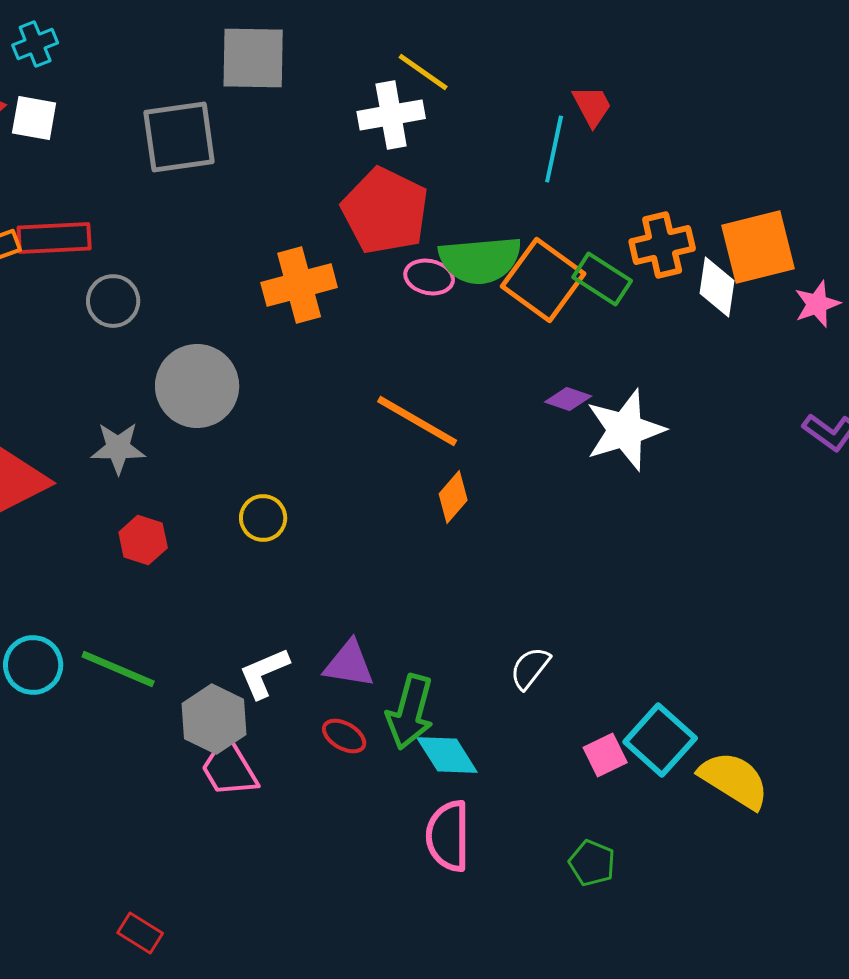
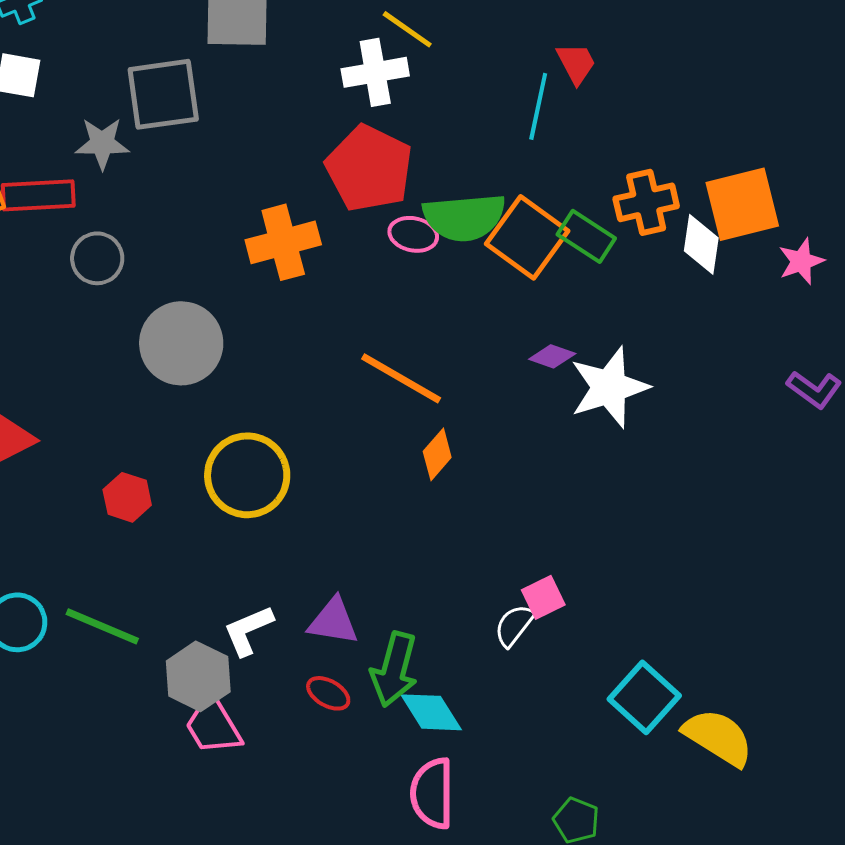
gray star: (118, 448) -> (102, 143), moved
yellow circle: (263, 518) -> (247, 475), size x1.8
pink square: (605, 755) -> (543, 597), moved

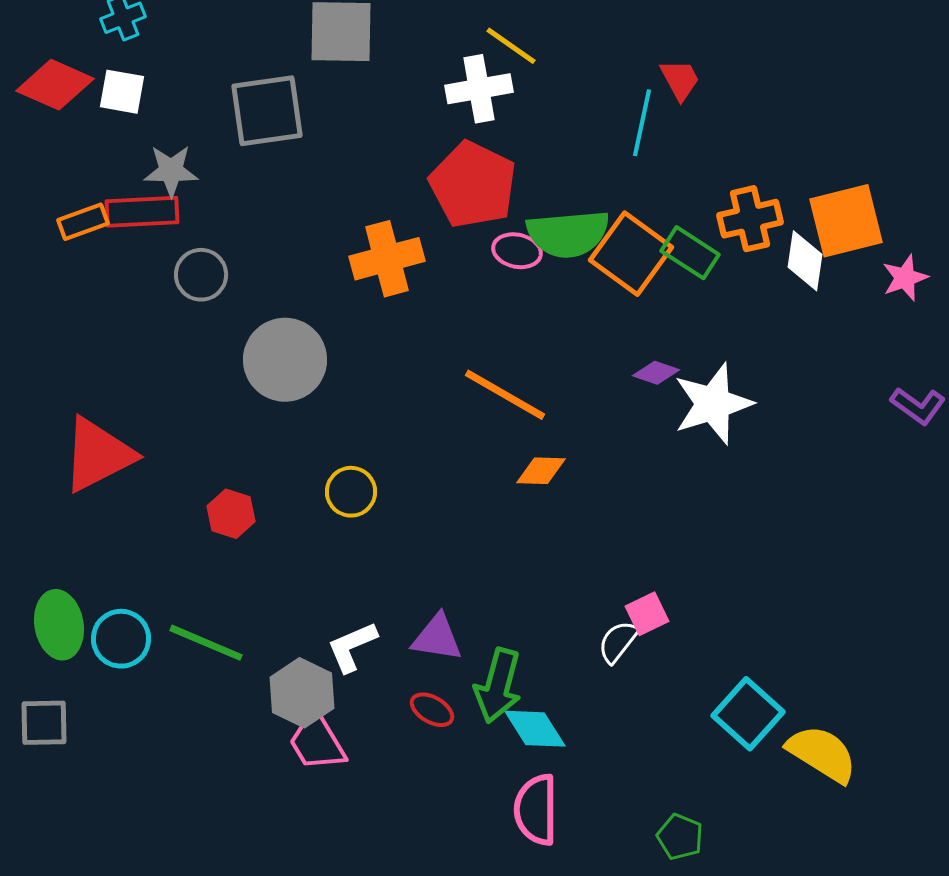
gray star: (102, 143) -> (171, 171), moved
orange diamond: (437, 454) -> (541, 471), turned 51
yellow circle: (247, 475) -> (351, 492), size x0.6

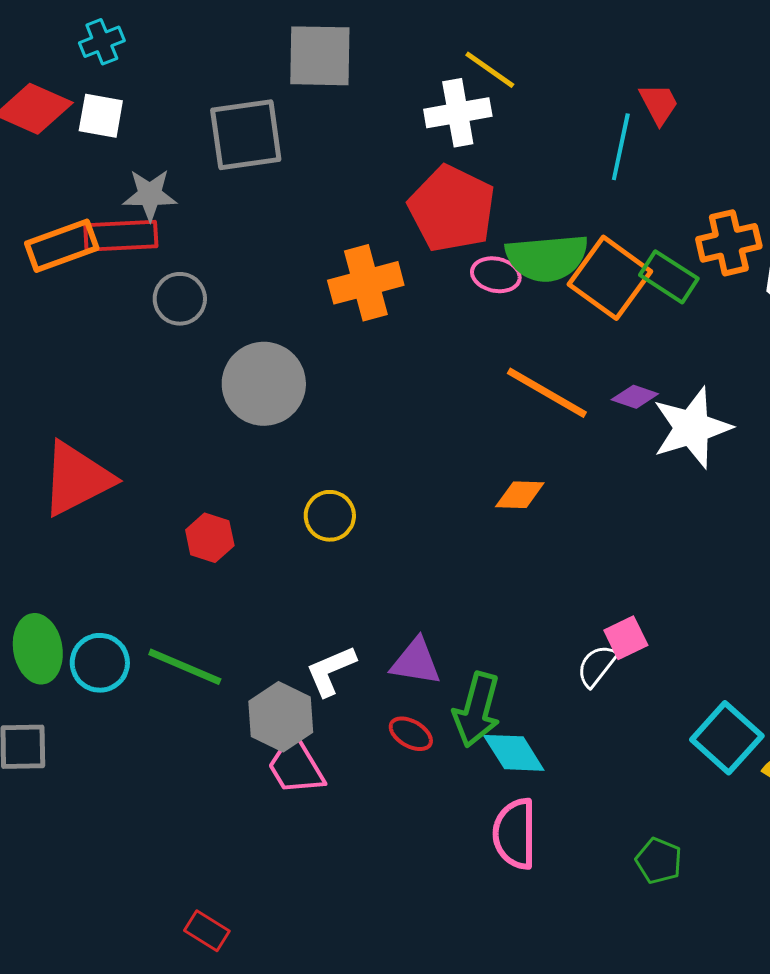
orange rectangle: (83, 222) -> (62, 246), size x1.4
orange line: (505, 395) -> (547, 393), moved

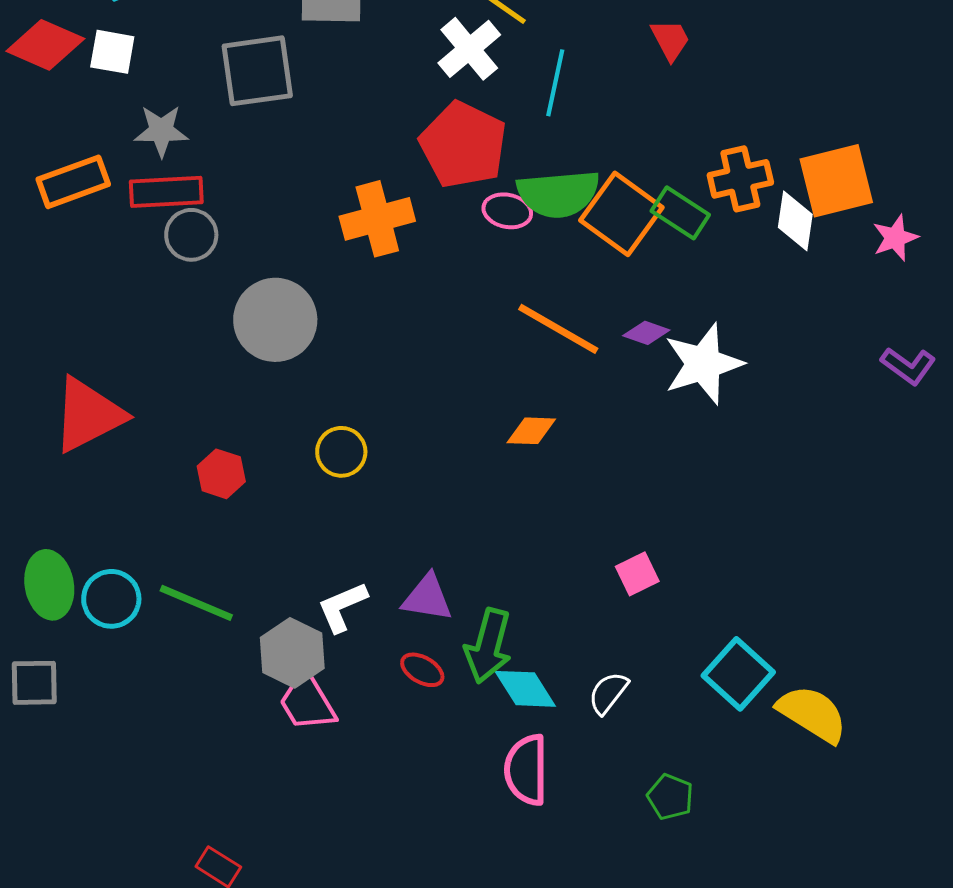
white cross: (458, 113) -> (469, 49), turned -30
cyan line: (621, 147) -> (555, 83), moved
red rectangle: (121, 236) -> (166, 192), moved
white semicircle: (597, 666) -> (608, 693), moved

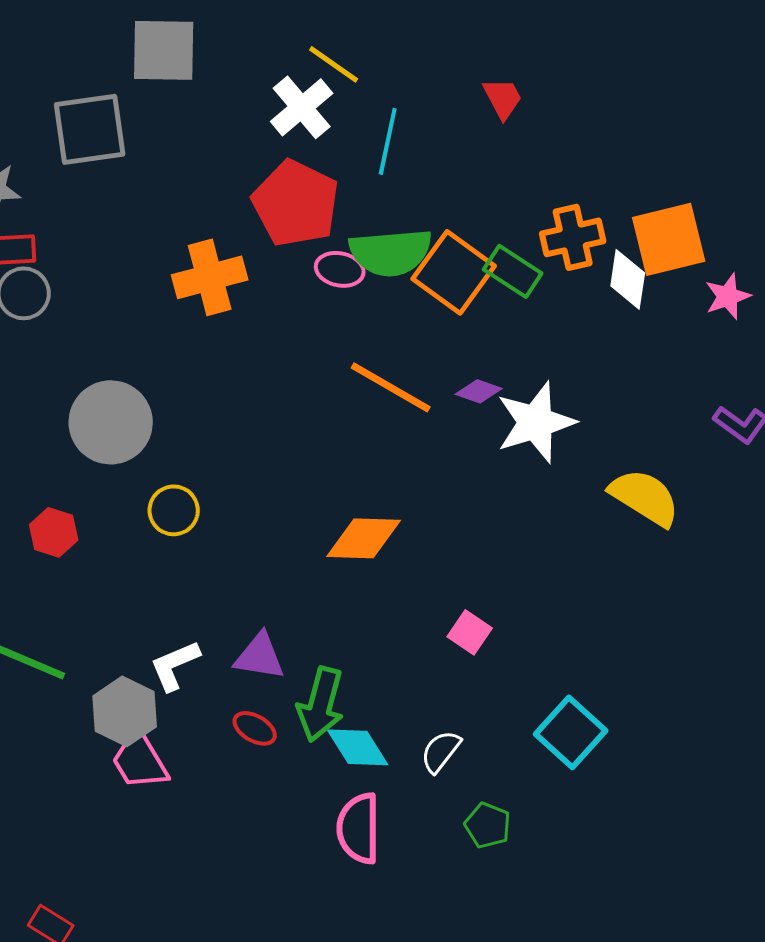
gray circle: (275, 320) -> (111, 422), moved
orange diamond: (531, 431) -> (364, 538), moved, size x1.5
pink square: (637, 574) -> (470, 632), turned -30
yellow semicircle: (812, 714) -> (645, 497), moved
green pentagon: (670, 797) -> (488, 825), moved

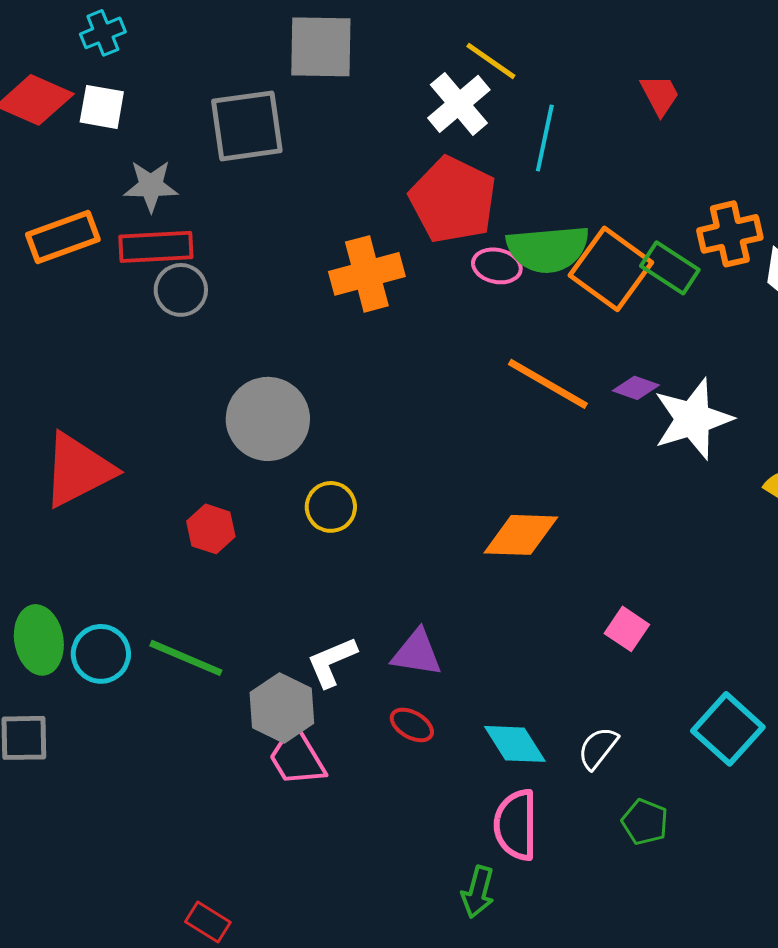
green arrow: (321, 704) -> (478, 892), moved, size x0.7

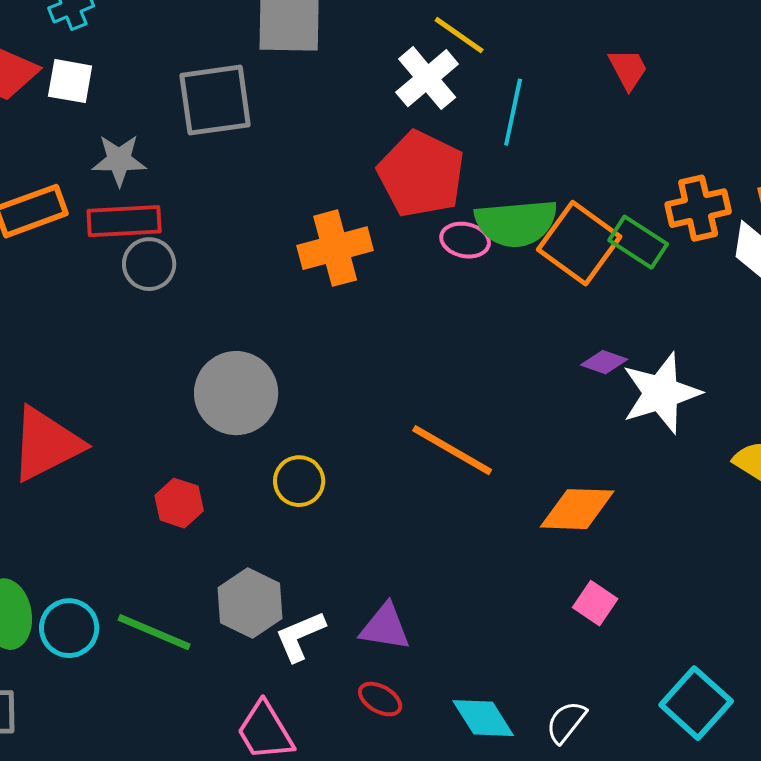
orange line: (548, 384) -> (452, 450), moved
orange diamond: (521, 535) -> (577, 509), moved
gray hexagon: (282, 708) -> (250, 603), moved

